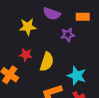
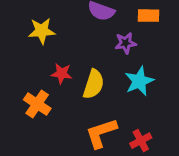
yellow star: (28, 27) -> (42, 31), moved
cyan star: (77, 76) -> (139, 81), moved, turned 30

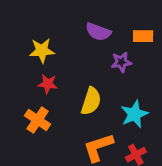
red star: (62, 74) -> (48, 84), moved
cyan star: (139, 81) -> (134, 114), moved

